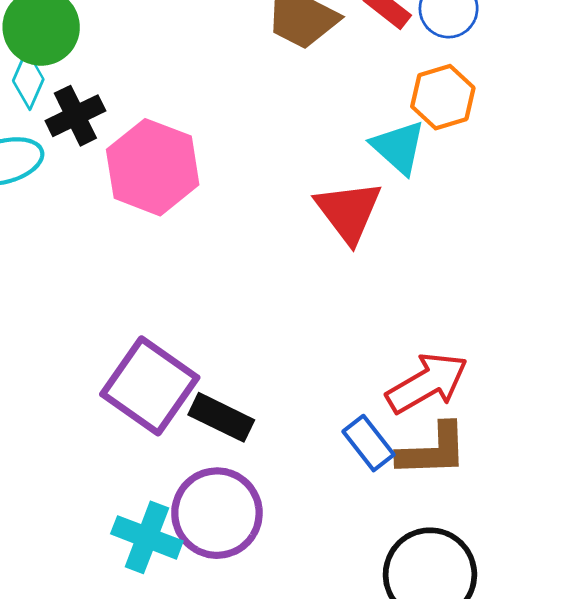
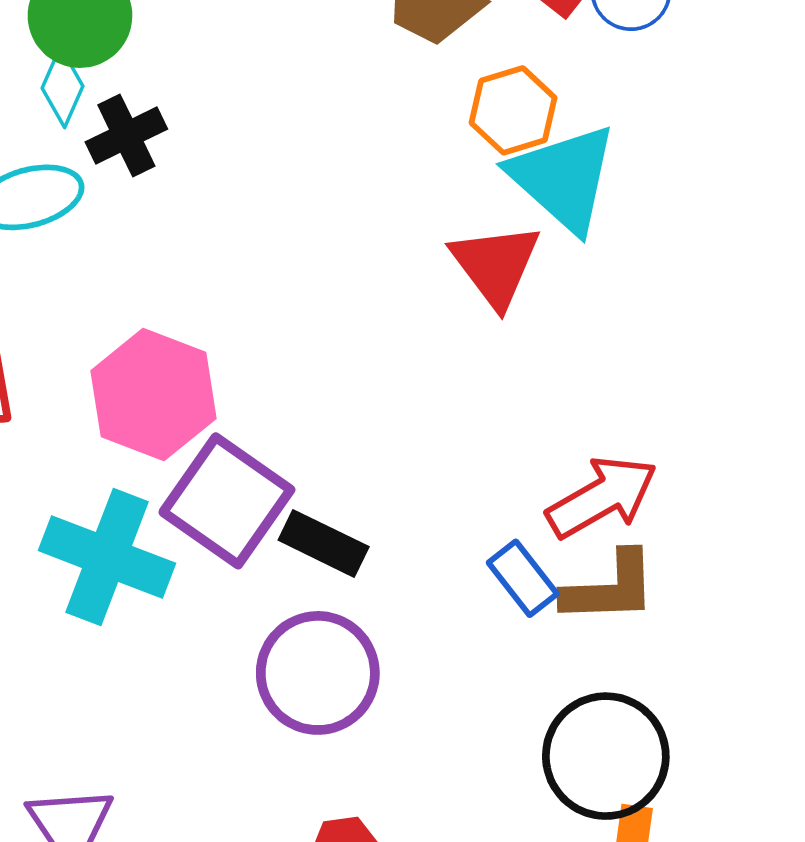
orange hexagon: (443, 97) -> (513, 110), moved
cyan triangle: (399, 147) -> (563, 178), size x1.5
pink hexagon: (153, 167) -> (153, 395), moved
cyan cross: (147, 537) -> (107, 557), moved, size x1.4

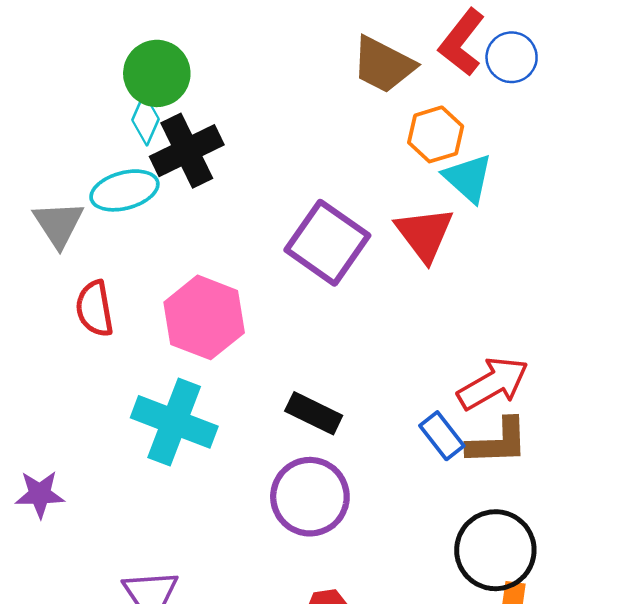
black cross: (126, 136) -> (187, 151), size x1.4
cyan triangle: (563, 178) -> (468, 178), size x0.7
purple square: (227, 501) -> (327, 243), moved

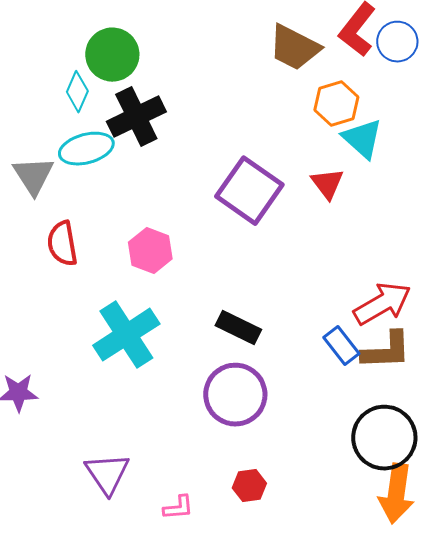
cyan diamond: (146, 119) -> (77, 92), moved
red triangle: (424, 234) -> (327, 184), size x0.7
pink hexagon: (204, 317) -> (150, 251), size x0.7
cyan cross: (174, 422) -> (126, 335), turned 36

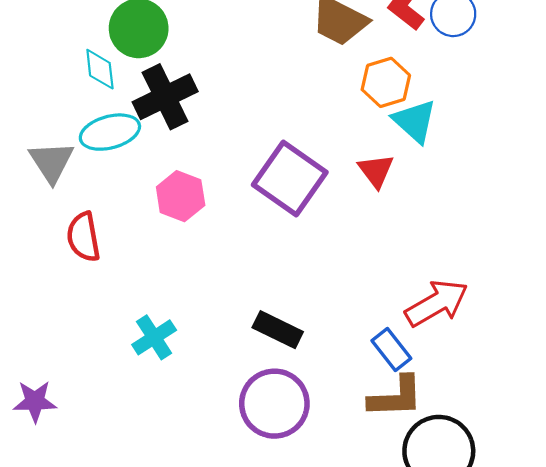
cyan diamond: (77, 92) -> (100, 69), turned -30
pink hexagon: (150, 251) -> (181, 196), moved
cyan cross: (126, 335) -> (154, 337), size x0.6
brown L-shape: (386, 351) -> (396, 397), moved

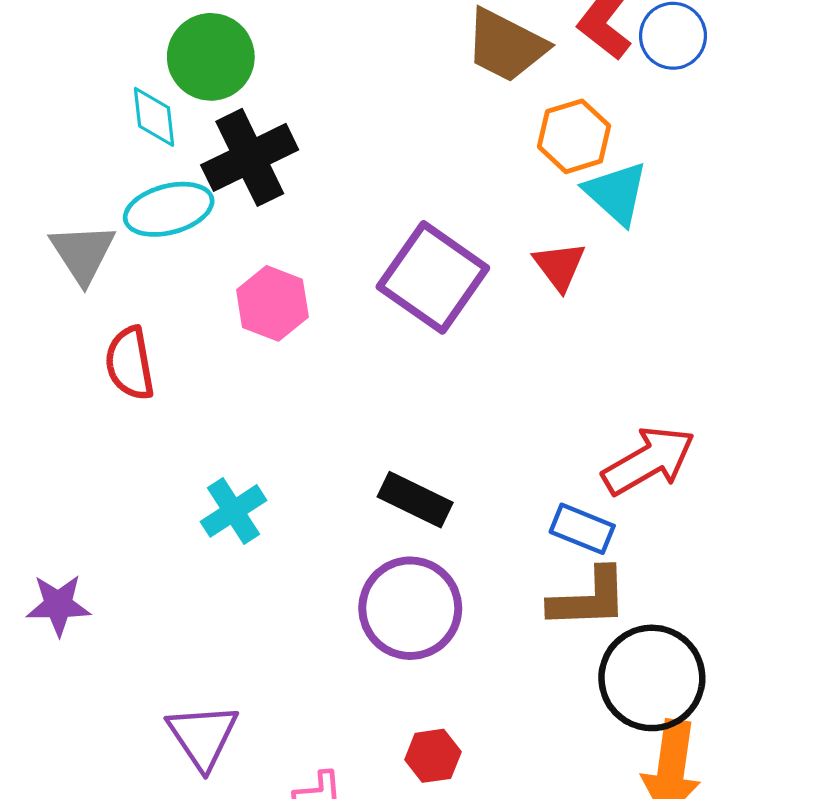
blue rectangle: (391, 350) -> (582, 529), turned -30

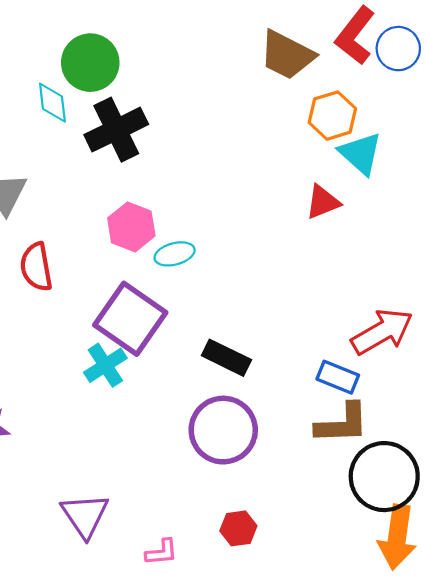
cyan ellipse: (169, 209) -> (175, 254), moved, size x0.7
red triangle: (559, 266) -> (323, 202), turned 45
purple square: (433, 277) -> (130, 319), moved

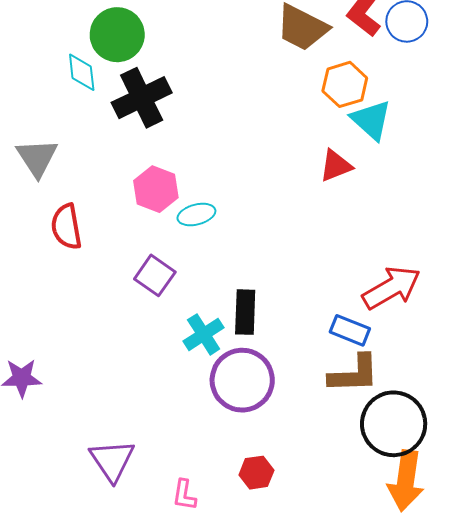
purple square: (130, 319) -> (155, 275), size x0.6
black rectangle: (226, 358) -> (245, 312), turned 66
cyan cross: (105, 365) -> (204, 334), moved
pink L-shape: (162, 552) -> (184, 495), turned 104

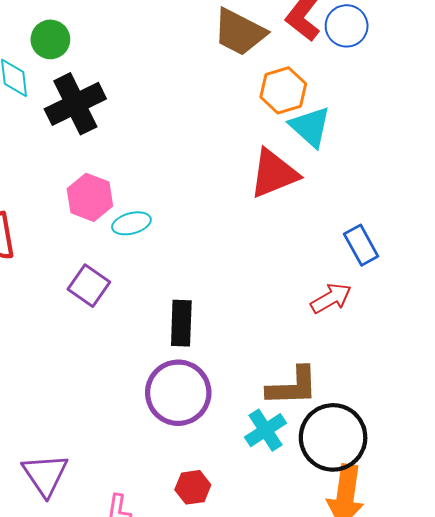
green circle: (117, 35) -> (50, 39), size x0.7
red triangle: (336, 166) -> (274, 173), size x1.5
red arrow: (392, 288) -> (331, 298), size x0.7
blue rectangle: (350, 330) -> (361, 245), moved, turned 39
cyan cross: (204, 334) -> (266, 430), moved

